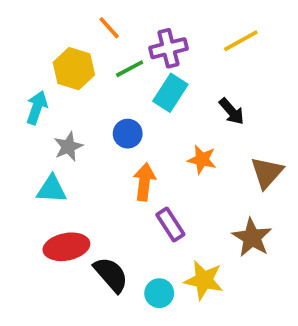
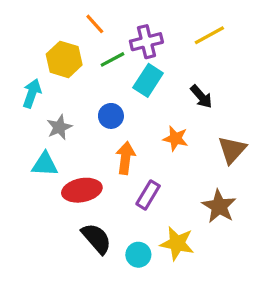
purple rectangle: (170, 225) -> (148, 195), turned 64
red ellipse: (66, 247) -> (82, 190), moved

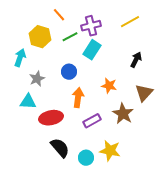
black arrow: (201, 97) -> (136, 60), moved, turned -112
purple rectangle: (148, 195) -> (92, 121), turned 30
brown star: (219, 206) -> (123, 114), moved

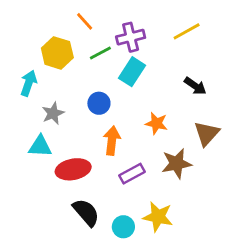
black arrow: (136, 60) -> (195, 86), turned 98
brown star: (123, 114) -> (177, 164), turned 30

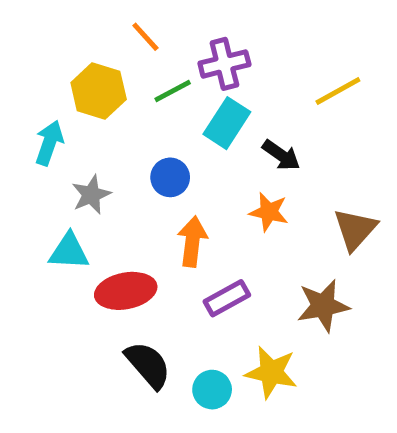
yellow line: (187, 31) -> (338, 91), moved
black arrow: (195, 86) -> (281, 155), moved
brown star: (177, 164) -> (323, 306), moved

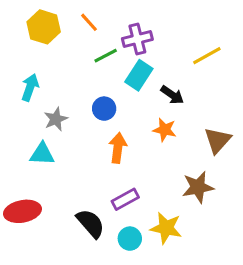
yellow hexagon: (99, 91) -> (44, 27), moved
red ellipse: (126, 291) -> (22, 211), moved
purple rectangle: (227, 298) -> (125, 199), moved

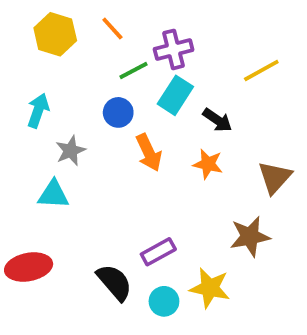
blue circle: (104, 109) -> (118, 112), moved
orange arrow: (118, 148) -> (149, 153), moved, turned 148

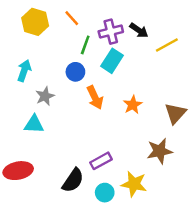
green line: (133, 70) -> (85, 45), turned -42
black arrow: (217, 120) -> (139, 30), moved
orange star: (208, 164) -> (133, 105), turned 30
black semicircle: (114, 282) -> (73, 180), turned 75

